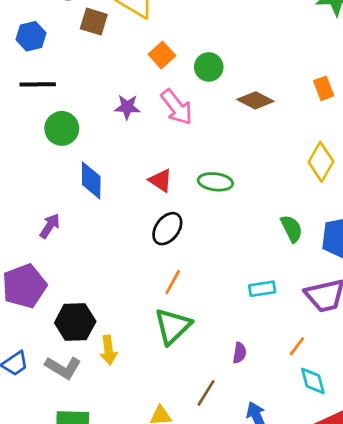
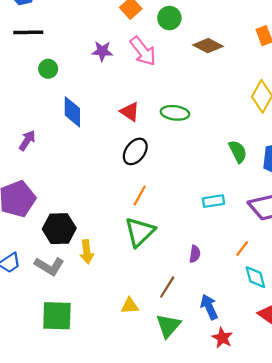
green circle: (62, 128) -> (48, 69), size x0.7
purple arrow: (50, 226) -> (27, 140), moved

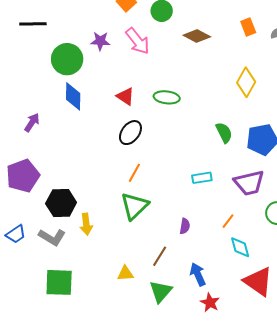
green circle: (48, 69) -> (67, 59), moved, size x1.8

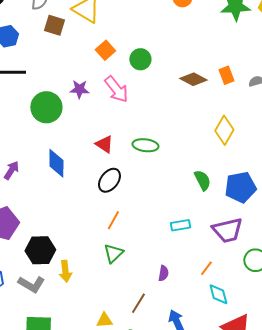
brown diamond: (197, 36) -> (193, 79), moved
blue diamond: (73, 96) -> (56, 163), moved
green triangle: (134, 206) -> (113, 253), size x0.7

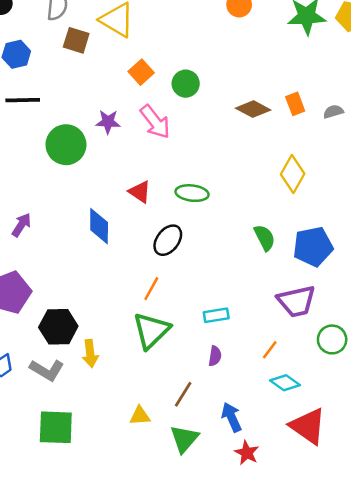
blue diamond: (56, 163) -> (99, 226), moved
black ellipse: (109, 180) -> (168, 240), moved
cyan rectangle: (180, 225) -> (216, 315), moved
green triangle: (113, 253) -> (151, 331), size x1.5
cyan diamond: (218, 294) -> (285, 383), turned -40

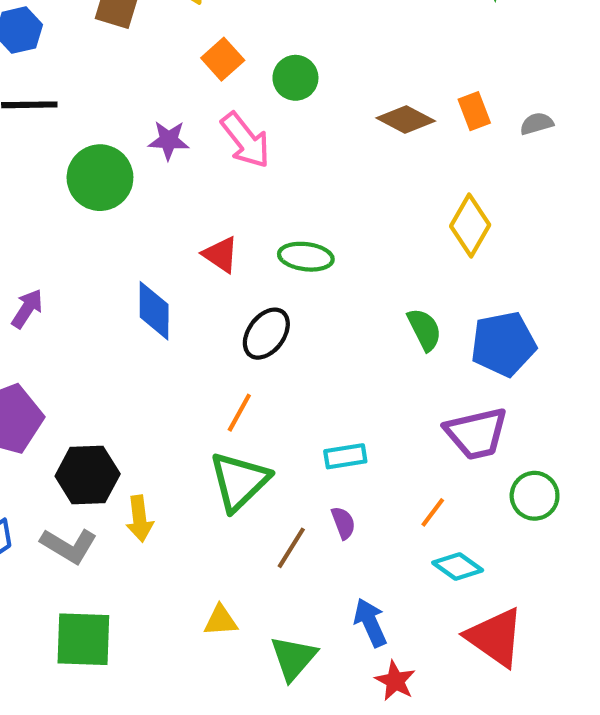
purple semicircle: (215, 356) -> (343, 523), turned -30
brown line: (183, 394) -> (291, 548), moved

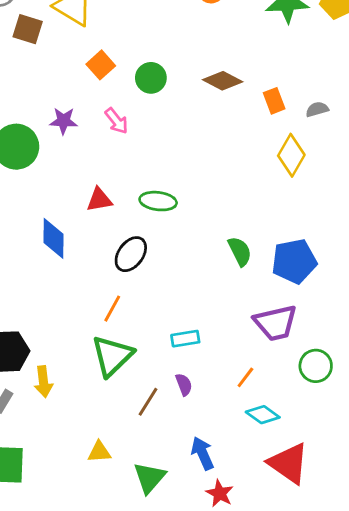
brown diamond: (406, 119) -> (223, 81), moved
pink arrow: (246, 140) -> (117, 121), size x0.7
yellow diamond: (470, 225) -> (291, 155), moved
red triangle: (221, 255) -> (99, 200), turned -44

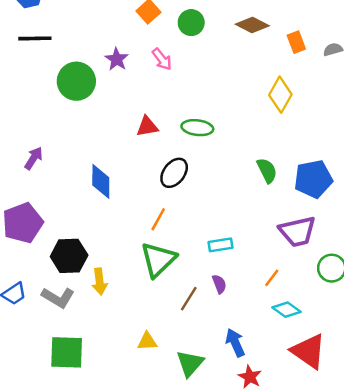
purple star: (63, 121) -> (117, 59), turned 30
yellow diamond: (291, 155) -> (280, 95), moved
blue diamond: (53, 238) -> (101, 181), moved

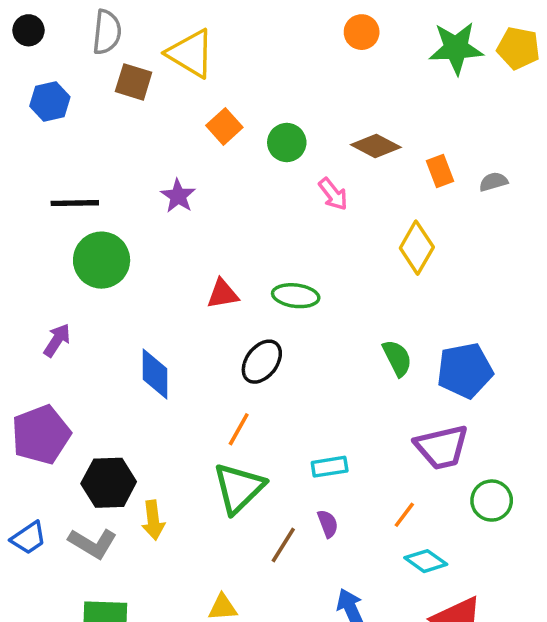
black line: (35, 38) -> (75, 203), moved
pink arrow: (162, 59) -> (333, 194), moved
green circle: (76, 81) -> (102, 260), moved

